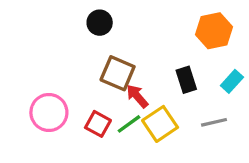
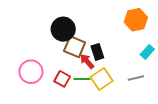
black circle: (100, 23) -> (63, 29), moved, size x1.5
black rectangle: (186, 80) -> (97, 52), moved
green line: (129, 124) -> (82, 79), turned 35

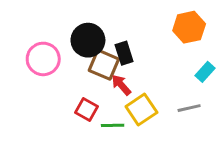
black rectangle: (97, 52) -> (124, 53), moved
pink circle: (31, 72) -> (43, 59), moved
green line: (82, 79) -> (113, 125), moved

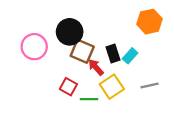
black rectangle: (124, 53) -> (113, 54), moved
cyan rectangle: (205, 72) -> (130, 56), moved

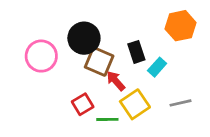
black rectangle: (113, 54) -> (136, 52), moved
red square: (68, 87) -> (83, 104), turned 30

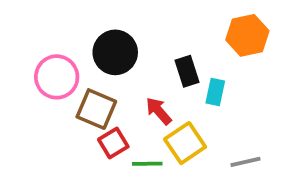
brown square: (99, 62) -> (96, 109), moved
cyan rectangle: (157, 67) -> (215, 92), turned -30
gray line: (180, 103) -> (246, 162), moved

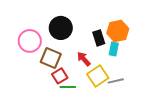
orange hexagon: (247, 35) -> (118, 31), moved
gray line: (246, 162) -> (116, 81), moved
green line: (147, 164) -> (68, 87), moved

